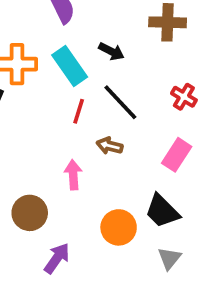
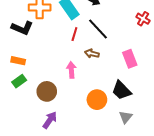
red cross: (184, 97) -> (143, 19), moved
pink rectangle: (177, 155) -> (130, 59), turned -54
purple arrow: (57, 258) -> (50, 120), moved

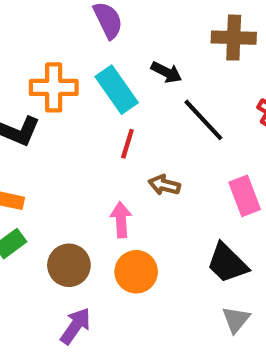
black line: (98, 29) -> (203, 120), moved
orange circle: (97, 100) -> (136, 272), moved

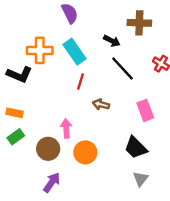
black arrow: (167, 72) -> (112, 41), moved
pink arrow: (121, 220) -> (66, 128), moved

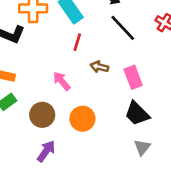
pink rectangle: (145, 110) -> (133, 77), moved
pink arrow: (66, 128) -> (62, 81), moved, turned -36

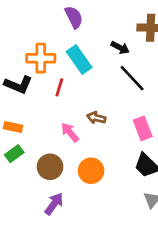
red line: (77, 42) -> (59, 87), moved
brown arrow: (99, 67) -> (96, 118), moved

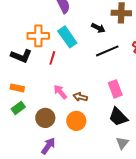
black line: (132, 78) -> (107, 51), turned -70
brown arrow: (96, 118) -> (80, 97), moved

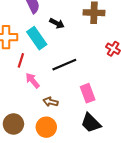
black arrow: (98, 28) -> (57, 23), moved
black line: (107, 51) -> (64, 65), moved
pink arrow: (60, 92) -> (33, 81), moved

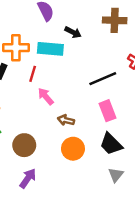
cyan rectangle: (37, 38) -> (50, 49), turned -50
black line: (64, 65) -> (103, 79), moved
orange circle: (46, 127) -> (73, 149), moved

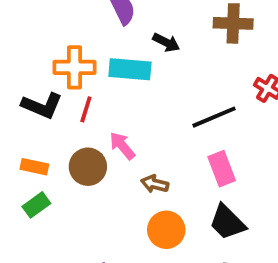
red line: (33, 74) -> (86, 109), moved
brown circle: (24, 145) -> (88, 167), moved

